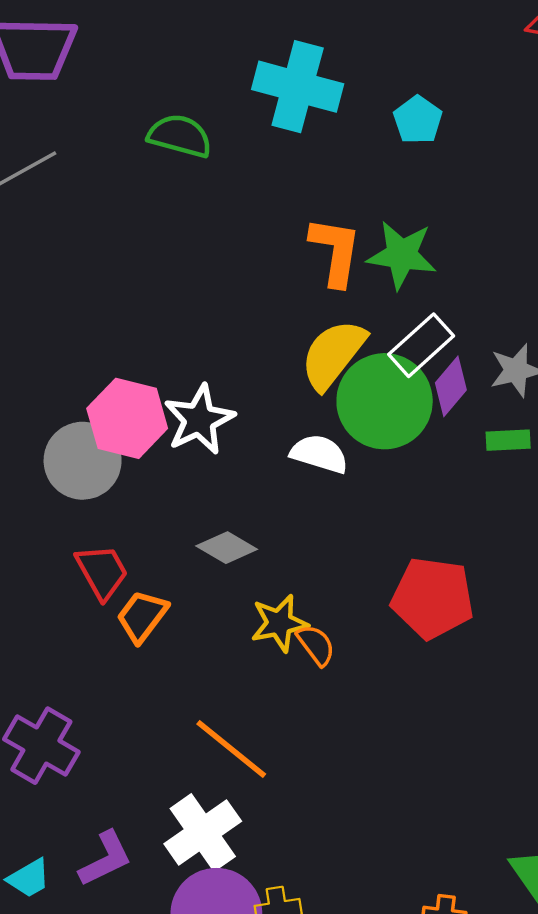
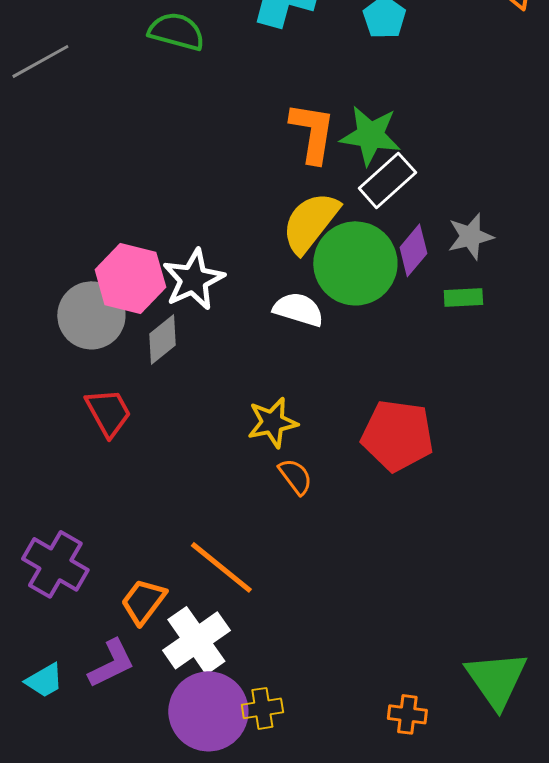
white rectangle: (421, 345) -> (387, 180), moved
gray diamond: (227, 548) -> (162, 339), moved, turned -69
orange trapezoid: (142, 616) -> (143, 601), moved
yellow star: (279, 623) -> (272, 422), moved

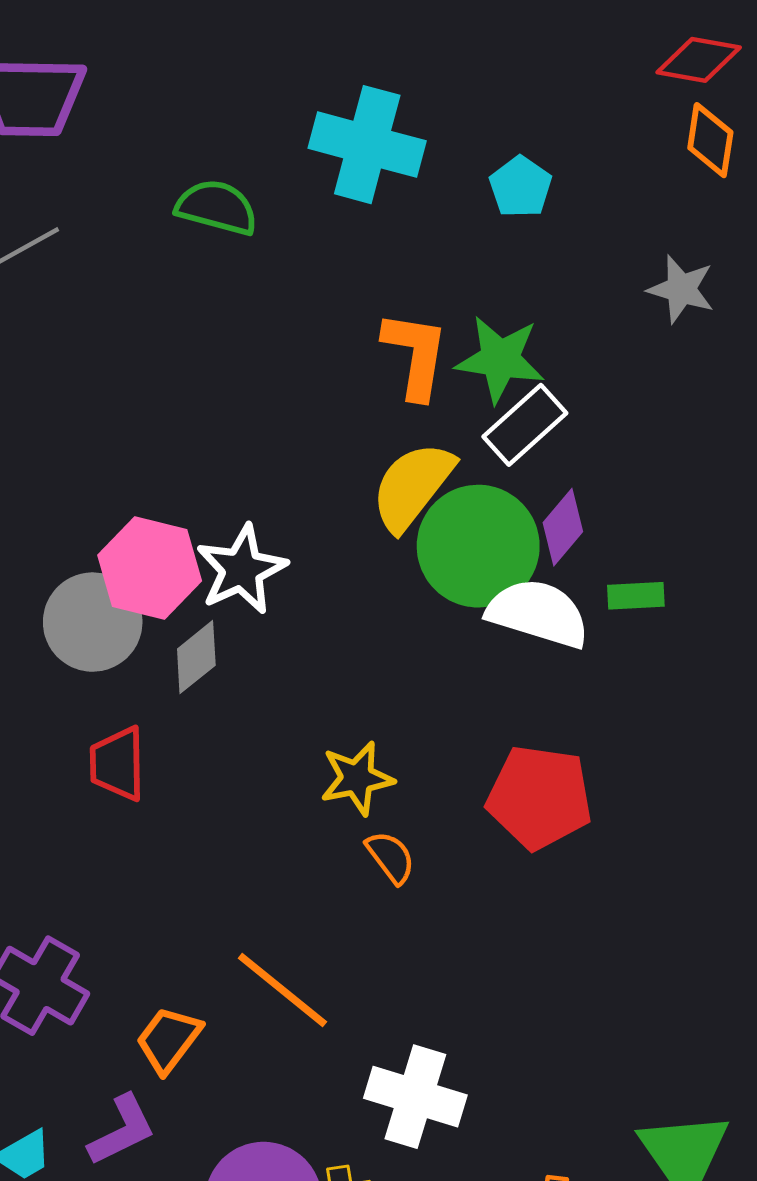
gray star: (470, 236) -> (681, 289), moved, turned 30
white semicircle: (298, 309) -> (538, 613), moved, size x1.4
red trapezoid: (108, 412) -> (117, 764), turned -152
white cross: (196, 640) -> (415, 1097), moved, turned -38

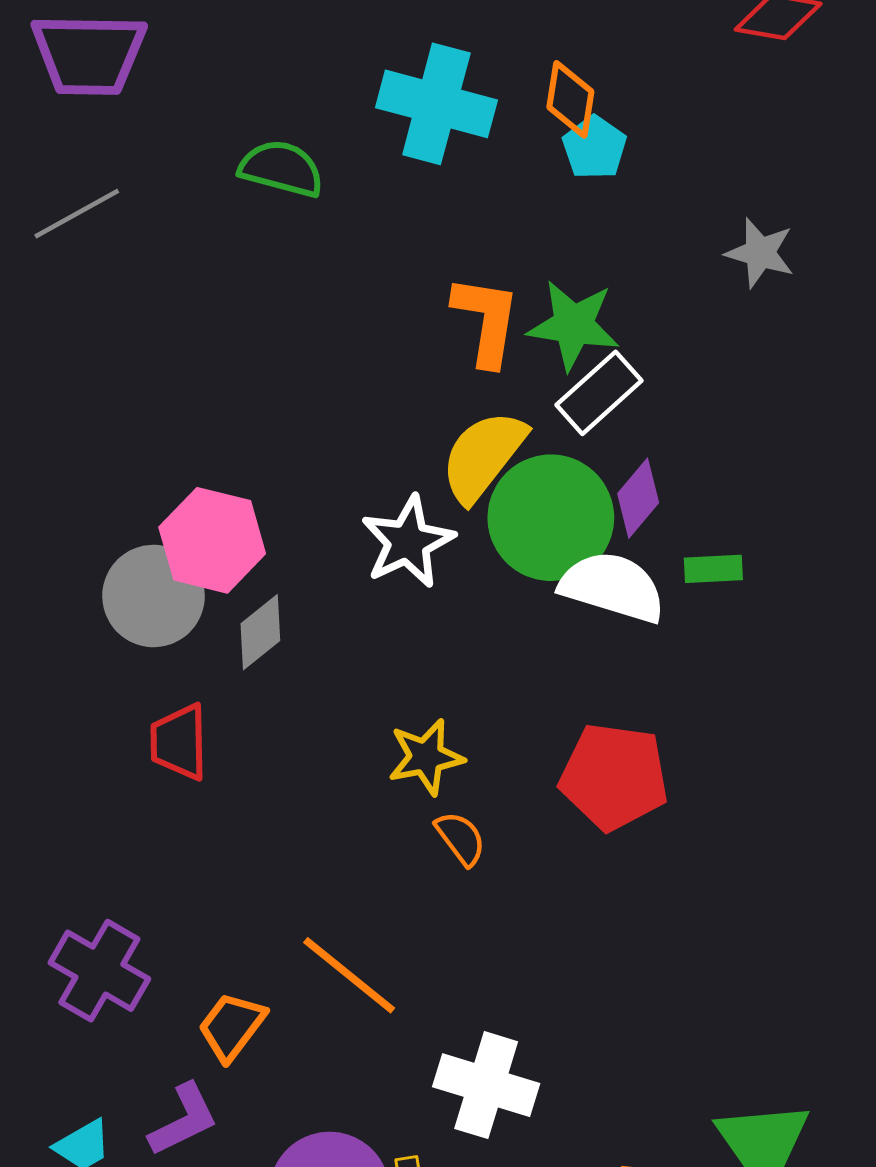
orange diamond: (710, 140) -> (570, 99), moved
white star: (242, 569) -> (408, 542), moved

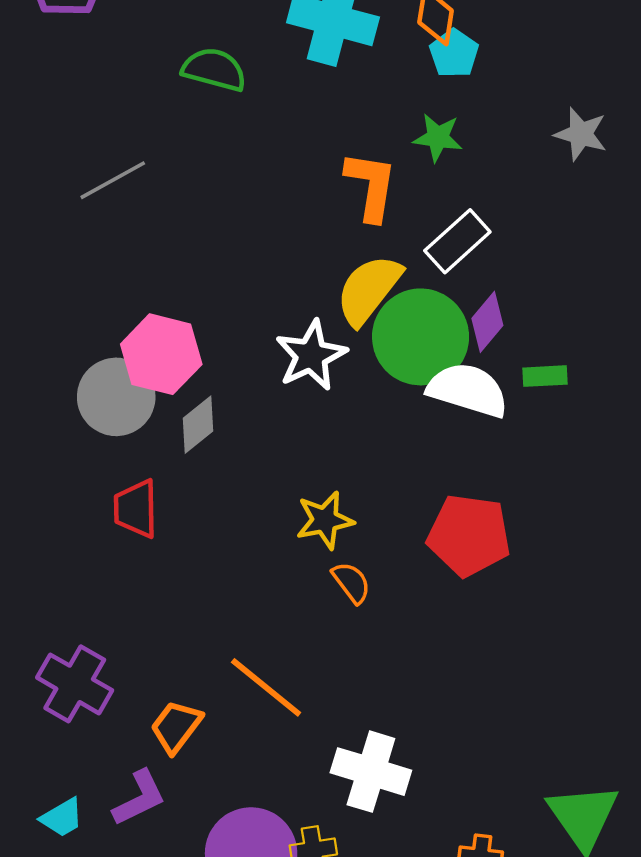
gray line: (77, 214) -> (113, 180), moved
green star: (573, 325) -> (438, 137), moved, size x0.7

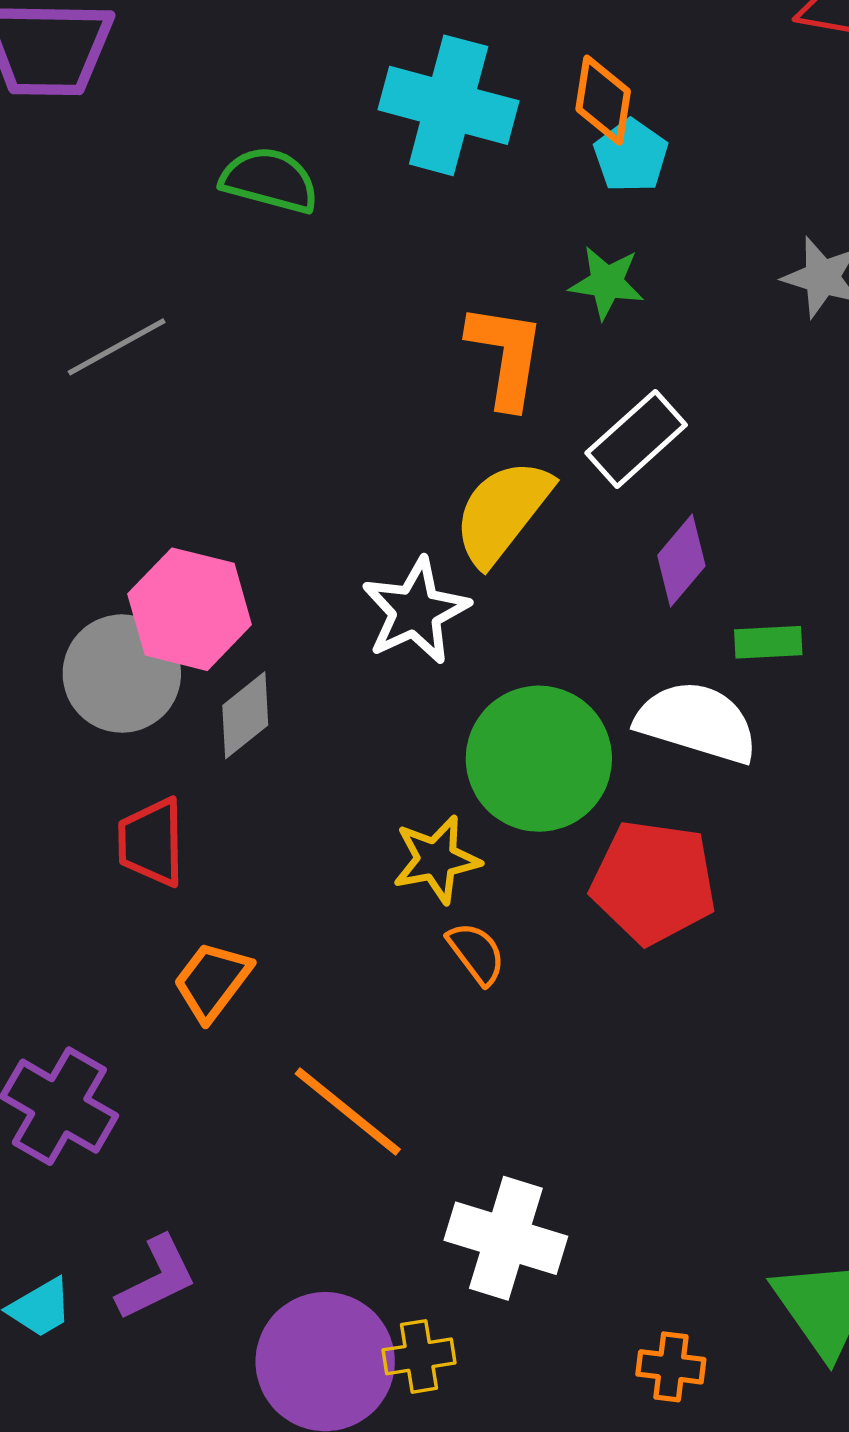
green circle: (421, 337) -> (539, 759), moved
white semicircle: (468, 390) -> (697, 722), moved
orange trapezoid: (176, 727) -> (212, 981), moved

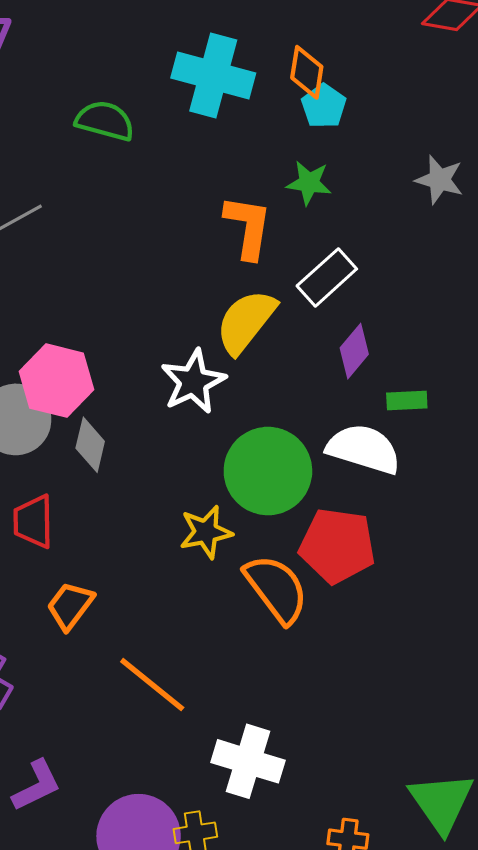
gray diamond: (245, 715) -> (90, 445), turned -38
orange semicircle: (476, 953) -> (276, 589), moved, size x1.8

